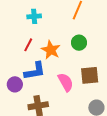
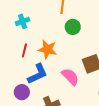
green circle: (79, 43) -> (73, 27), moved

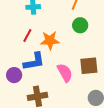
orange star: (47, 49) -> (50, 40), turned -30

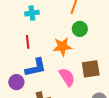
red line: (27, 35) -> (28, 42), turned -32
orange star: (50, 40) -> (62, 47), moved

